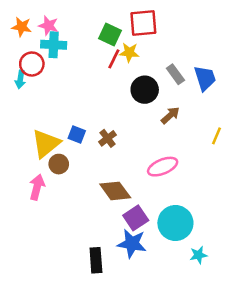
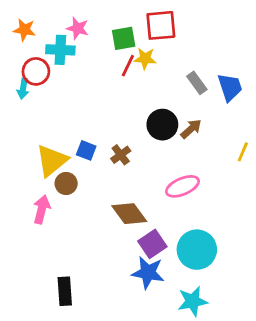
pink star: (48, 26) -> (78, 28), moved
green square: (110, 35) -> (124, 38), turned -35
black circle: (145, 90) -> (162, 125), moved
cyan star: (199, 255) -> (193, 301), moved, size x1.5
black rectangle: (96, 260) -> (65, 291), moved

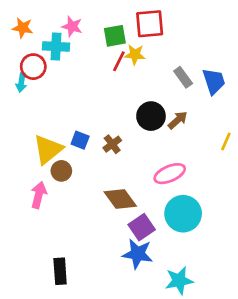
cyan circle: (197, 250) -> (183, 214), moved

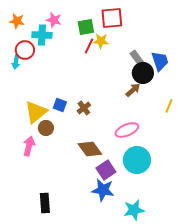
black circle: (151, 116) -> (143, 73), moved

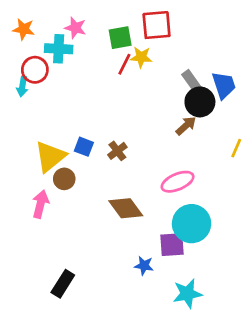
purple square: (106, 170) -> (172, 245), moved, turned 30
blue star: (103, 190) -> (144, 266), size x0.6
black rectangle: (45, 203) -> (63, 284), turned 36

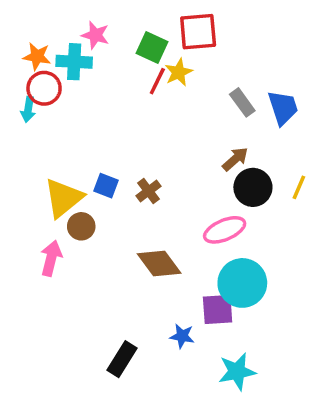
orange star: (24, 29) -> (37, 56), moved
green square: (120, 38) -> (152, 48), turned 35
yellow star: (141, 57) -> (179, 72), turned -30
black circle: (200, 102) -> (253, 187), moved
black rectangle: (63, 284) -> (122, 359), moved

